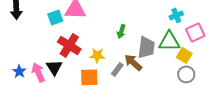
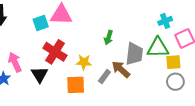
yellow square: (184, 55) -> (173, 62), turned -35
pink arrow: (38, 72) -> (15, 62), moved

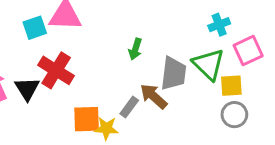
green triangle: (158, 48) -> (208, 64), turned 45
yellow star: (84, 62) -> (106, 128), moved
black triangle: (40, 74) -> (27, 89), moved

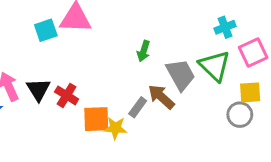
red cross: (56, 70) -> (67, 95), moved, size x0.7
gray trapezoid: (173, 73) -> (181, 75), turned -36
yellow square: (231, 86) -> (250, 92), moved

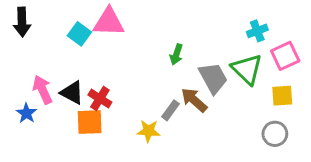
cyan square: (46, 30) -> (79, 34), turned -35
black triangle: (38, 89) -> (72, 93), turned -30
gray circle: (240, 115) -> (275, 134), moved
orange square: (96, 119) -> (90, 122), moved

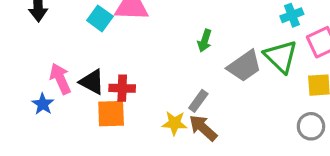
gray trapezoid: (213, 78) -> (244, 66), turned 84
red cross: (100, 99) -> (122, 88), turned -30
brown arrow: (194, 100) -> (203, 128), moved

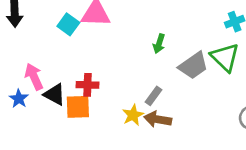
black triangle: (92, 82) -> (55, 94), moved
yellow star: (175, 123) -> (133, 115), turned -30
brown arrow: (203, 128) -> (158, 119), turned -32

